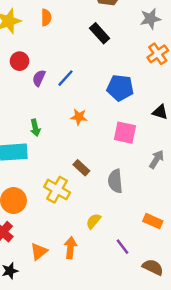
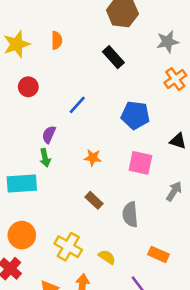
purple semicircle: (39, 78) -> (49, 135), moved
orange star: (79, 117) -> (93, 158), moved
yellow cross: (57, 190) -> (68, 247), moved
yellow semicircle: (93, 221) -> (107, 257), turned 84
orange rectangle: (153, 221) -> (159, 254), moved

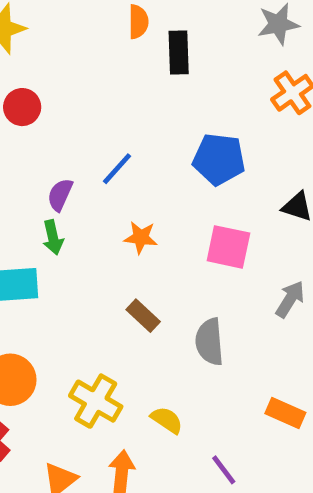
orange semicircle: (57, 40) -> (138, 22), moved
black rectangle: (113, 57) -> (179, 53), turned 40
blue line: (77, 105) -> (117, 169), moved
orange rectangle: (159, 254) -> (285, 413), moved

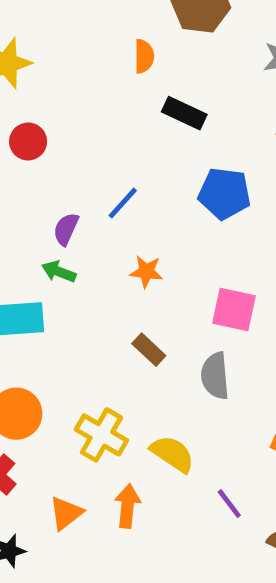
black rectangle: (179, 53) -> (184, 113), moved, turned -63
green arrow: (53, 237) -> (59, 272), turned 124
pink square: (228, 247) -> (234, 310), moved
yellow semicircle: (167, 420) -> (172, 454), size x1.4

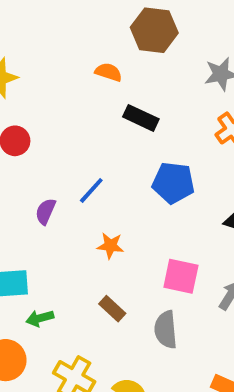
orange semicircle: (144, 56) -> (108, 72), turned -72
green arrow: (59, 272) -> (40, 318), moved, turned -36

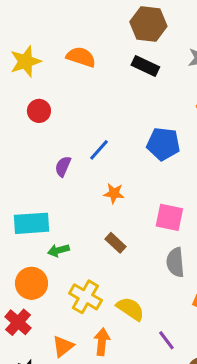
orange semicircle: (108, 72) -> (81, 57), moved, size x1.4
black rectangle: (141, 118) -> (145, 66), moved
gray semicircle: (166, 330) -> (175, 262), moved

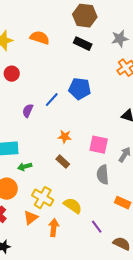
blue pentagon: (163, 144) -> (80, 89), moved
orange star: (114, 193) -> (65, 137), moved
orange triangle: (63, 346) -> (31, 218), moved

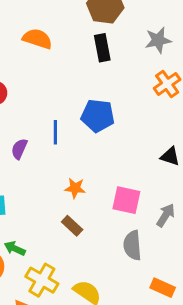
black rectangle: (83, 44) -> (102, 48), turned 54
blue line: (52, 100) -> (55, 132), turned -42
green arrow: (25, 167) -> (15, 248), moved, turned 40

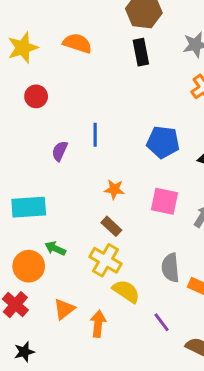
blue pentagon: (98, 116) -> (163, 142), moved
gray semicircle: (132, 245) -> (170, 268), moved
yellow cross: (42, 280) -> (105, 260), moved

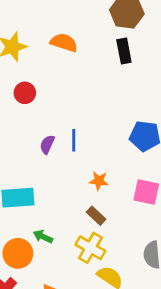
blue line: (95, 135) -> (74, 140), moved

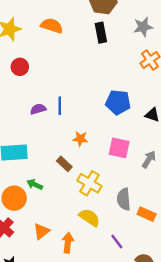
purple semicircle: (47, 144) -> (38, 109), turned 49
brown rectangle: (96, 216) -> (64, 164), moved
yellow cross: (90, 248) -> (89, 183), moved

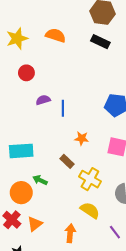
black rectangle: (101, 33) -> (100, 42), turned -54
purple semicircle: (38, 109) -> (43, 100), moved
orange triangle: (42, 231) -> (35, 224), moved

